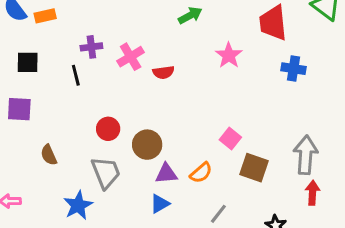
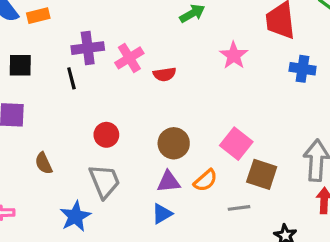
purple cross: (91, 47) -> (88, 48), size x1.4
pink square: (230, 138) -> (236, 144), size x1.4
brown circle: (147, 145) -> (174, 143), moved
gray line: (218, 214) -> (239, 208), moved, turned 45

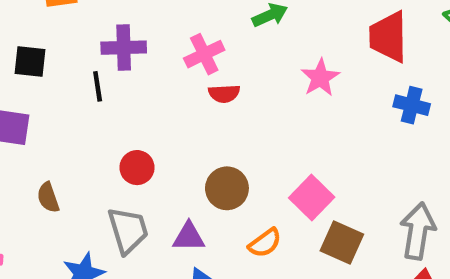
pink cross: (129, 58) -> (204, 54), moved
purple triangle: (169, 182) -> (189, 237), moved

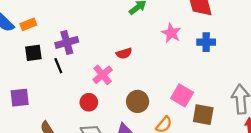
pink cross: (204, 54) -> (103, 75), moved
black square: (30, 62) -> (33, 53), moved
blue cross: (412, 105) -> (206, 42), moved

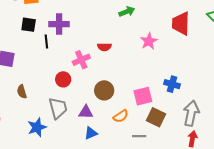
blue cross: (206, 42) -> (172, 84), moved
pink square: (182, 95) -> (143, 96), turned 30

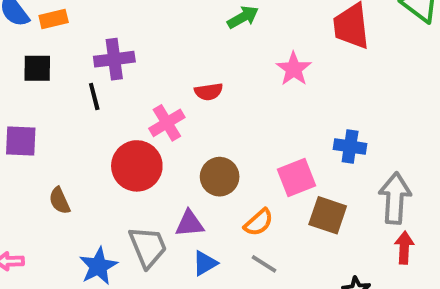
black square: (29, 25) -> (37, 68), moved
red circle: (63, 79) -> (137, 166), size x1.6
gray trapezoid: (58, 108) -> (148, 247), moved
gray line: (139, 136) -> (264, 264), moved, turned 40

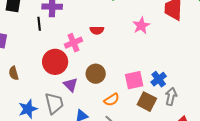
blue cross: (350, 146) -> (159, 79), moved, turned 35
gray arrow: (395, 198) -> (171, 96), moved, size x0.7
purple triangle: (190, 224) -> (71, 85), moved, turned 42

